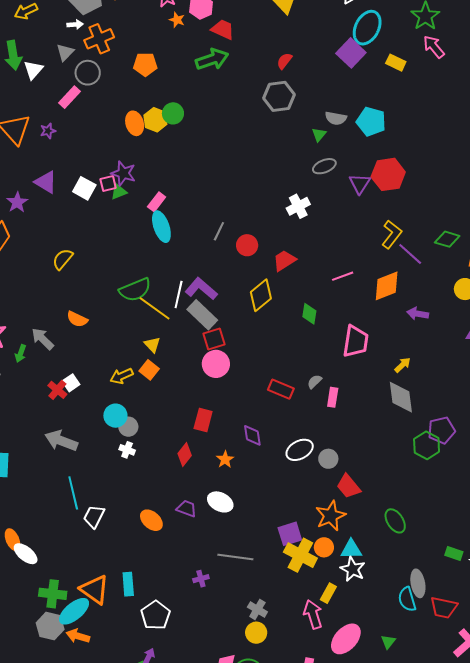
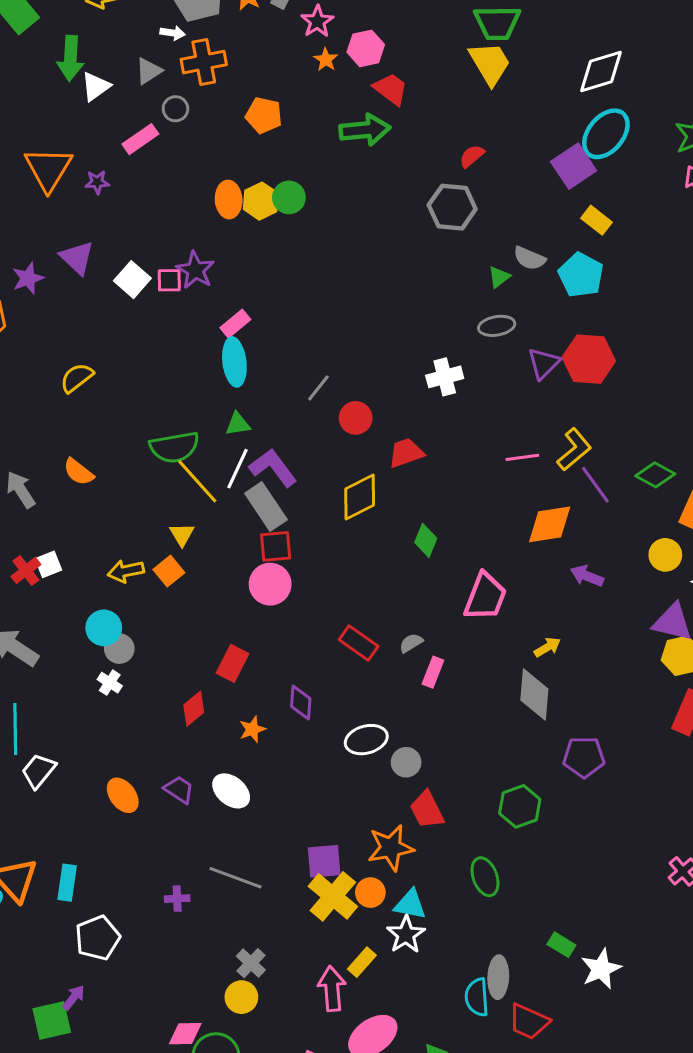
yellow rectangle: (396, 63) -> (597, 220), moved
gray circle: (88, 73) -> (175, 109), size x0.7
green triangle: (119, 192) -> (238, 424), moved
pink line: (343, 276) -> (522, 457), moved
green hexagon: (427, 445) -> (520, 806), moved

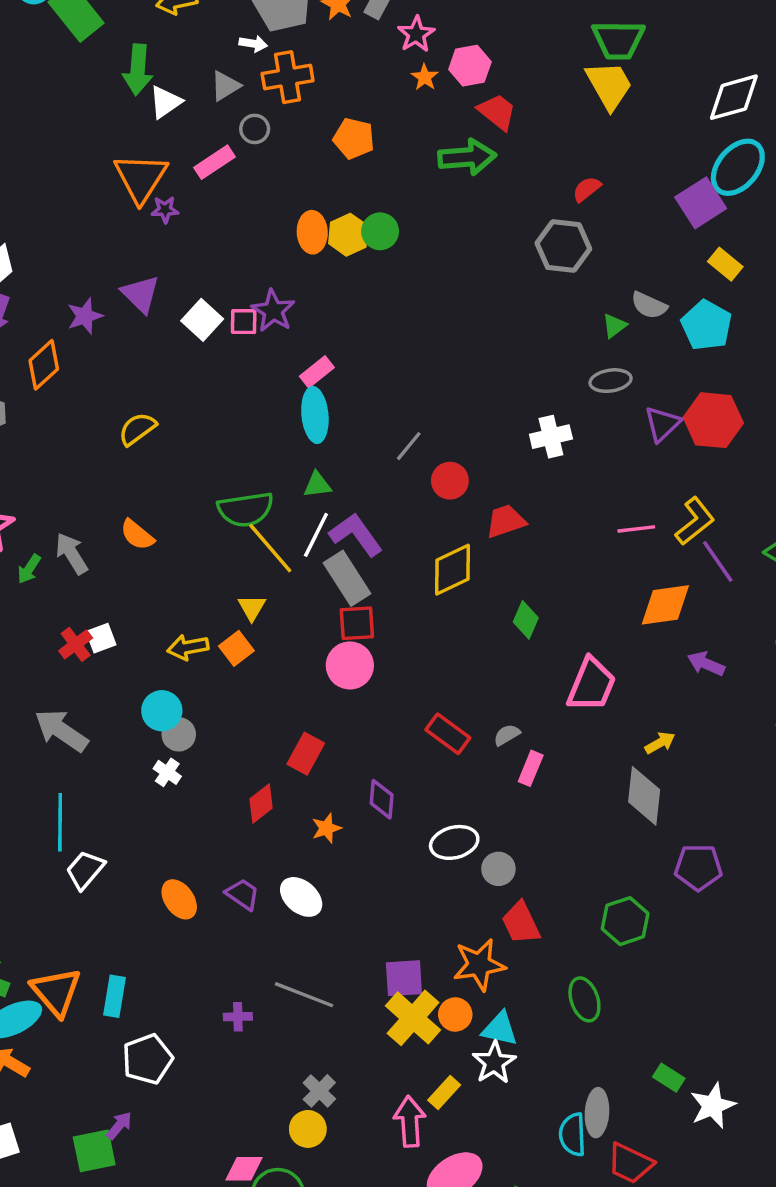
orange triangle: (48, 169) -> (141, 178), moved

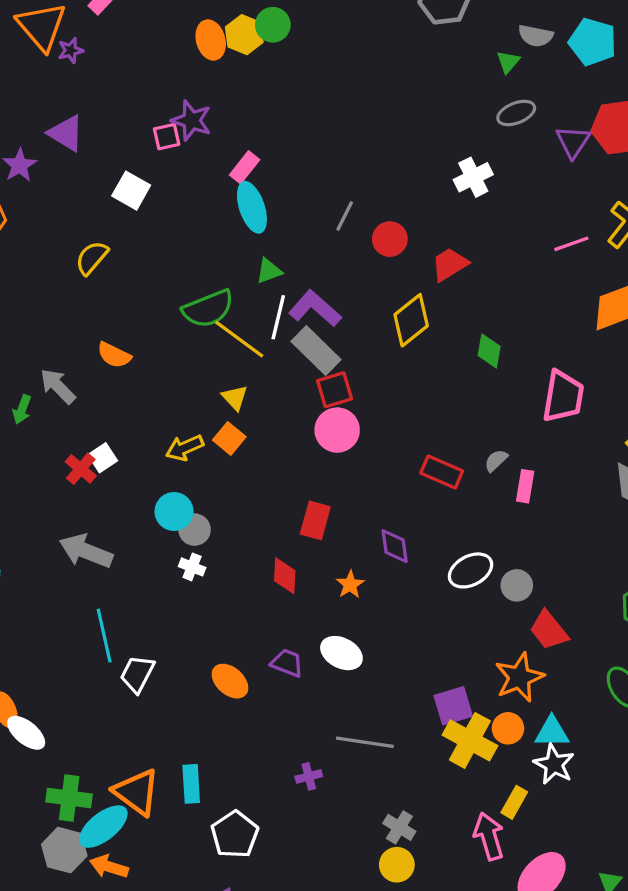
white square: (202, 320) -> (131, 191), moved
red diamond: (261, 804) -> (285, 576), turned -36

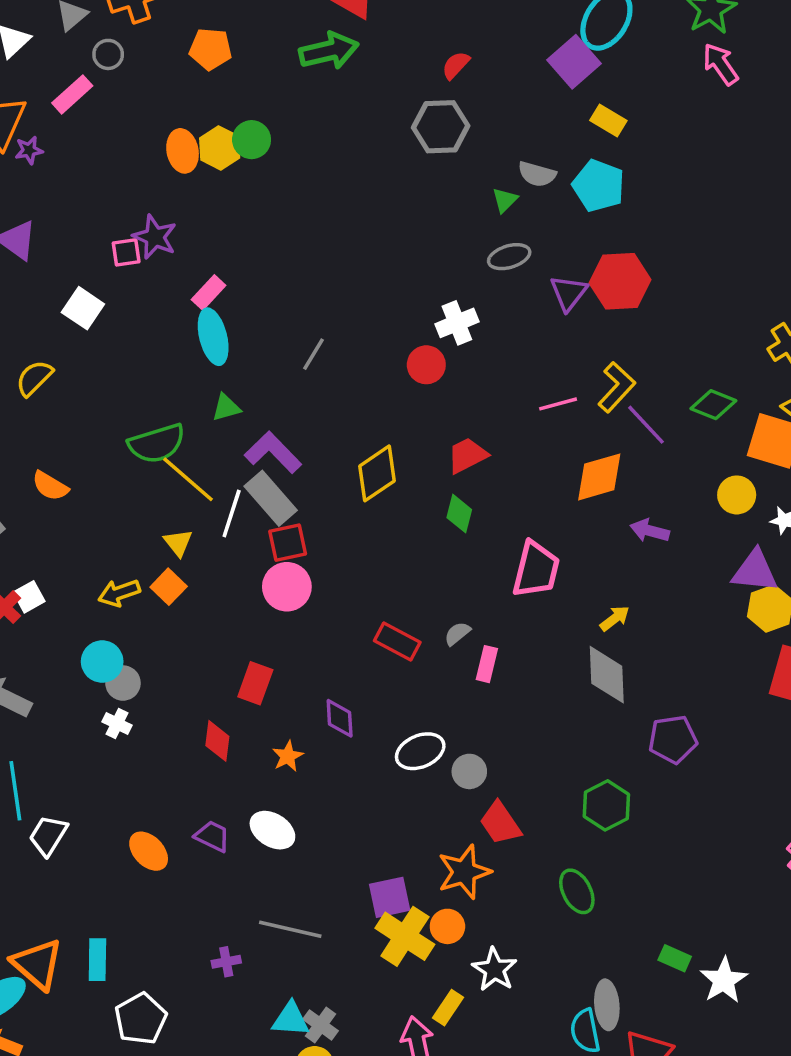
red circle: (390, 239) -> (426, 365), moved
red trapezoid: (450, 264) -> (467, 455), moved
white line: (278, 317) -> (232, 514), moved
cyan triangle: (552, 732) -> (291, 1019), moved

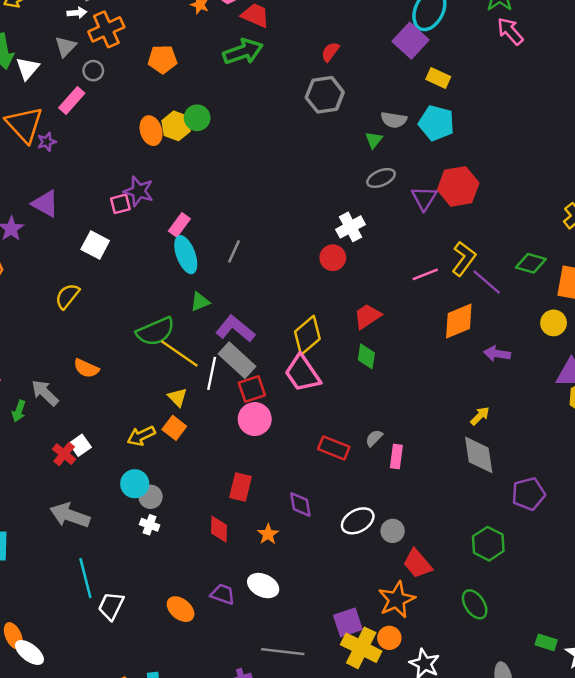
gray line: (313, 354) -> (234, 251), moved
pink trapezoid: (536, 569) -> (303, 373), moved, turned 138

